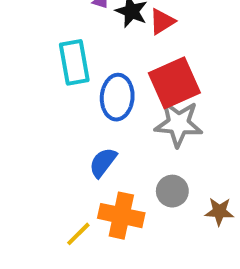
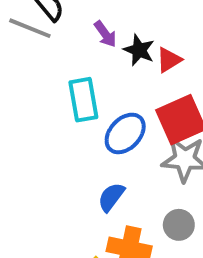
blue ellipse: (117, 97) -> (125, 133), turned 39

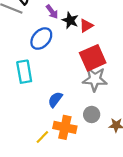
cyan rectangle: (83, 100) -> (24, 72), moved
blue ellipse: (125, 133) -> (41, 39), moved

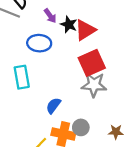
red triangle: (86, 26) -> (85, 30), size x1.5
blue ellipse: (41, 39) -> (39, 43), turned 50
gray circle: (92, 114) -> (81, 127), moved

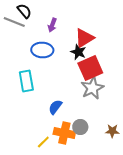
purple arrow: (50, 16) -> (52, 25), turned 56
black star: (69, 25) -> (78, 52), moved
gray star: (94, 85) -> (92, 88), turned -30

